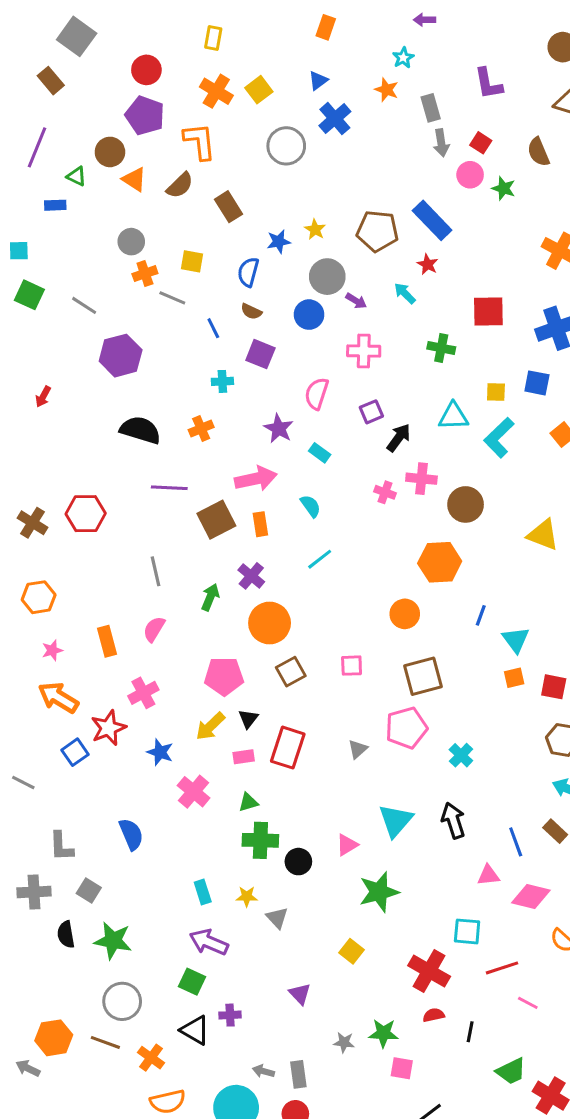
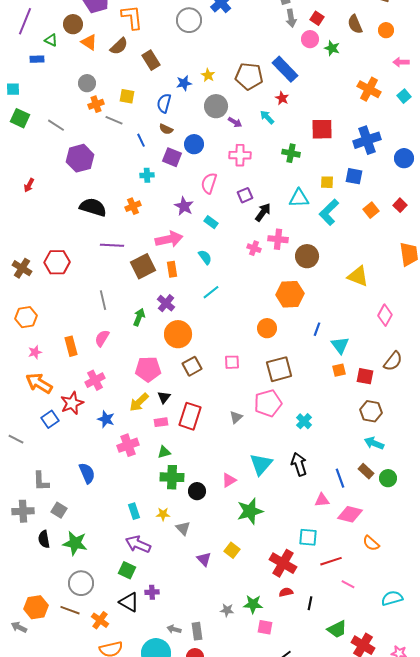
blue circle: (309, 315) -> (194, 144), moved
pink cross: (194, 792) -> (128, 445), turned 30
purple triangle: (300, 994) -> (204, 559), moved

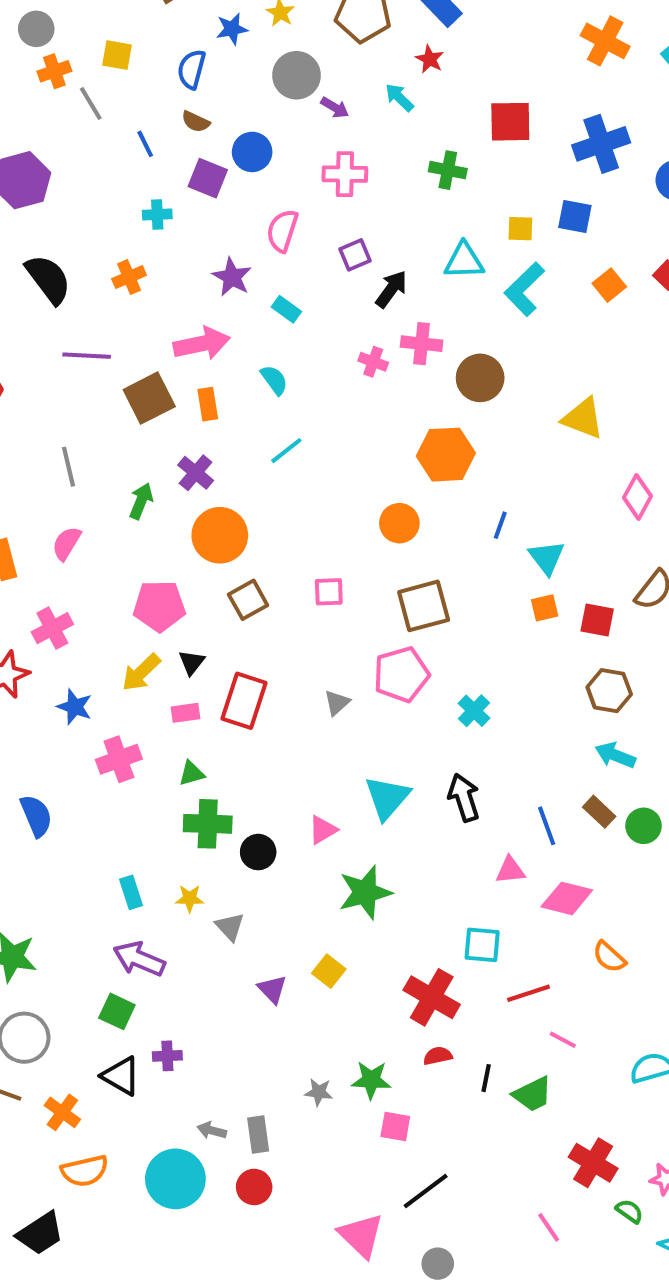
gray line: (114, 120) -> (91, 104), turned 36
black semicircle: (93, 207) -> (48, 279), turned 36
green trapezoid: (337, 629) -> (533, 1094), moved

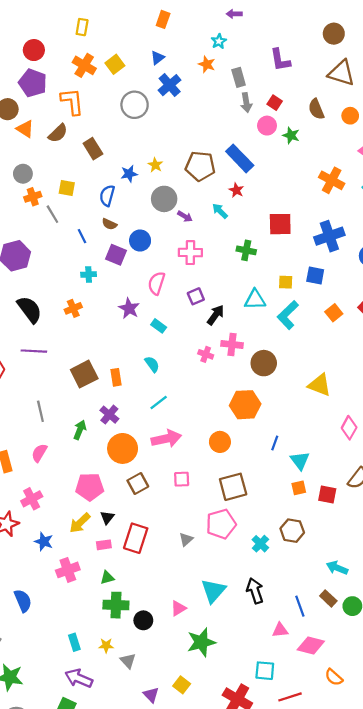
pink arrow: (202, 344) -> (166, 439), moved
purple line: (87, 356) -> (34, 351), moved
brown hexagon: (609, 691) -> (292, 531), moved

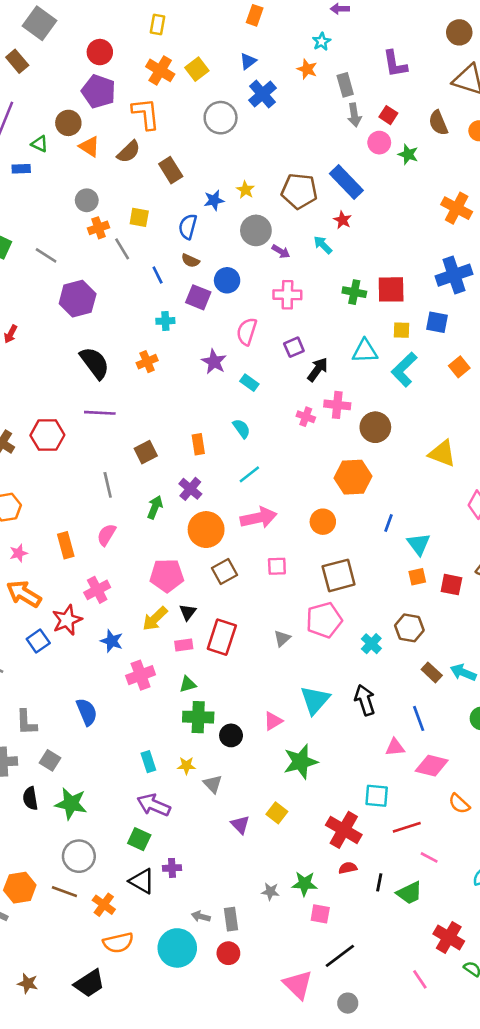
red square: (280, 224) -> (391, 289), moved
brown square: (84, 374) -> (146, 452), moved, size x0.7
brown rectangle: (328, 598) -> (432, 672), moved

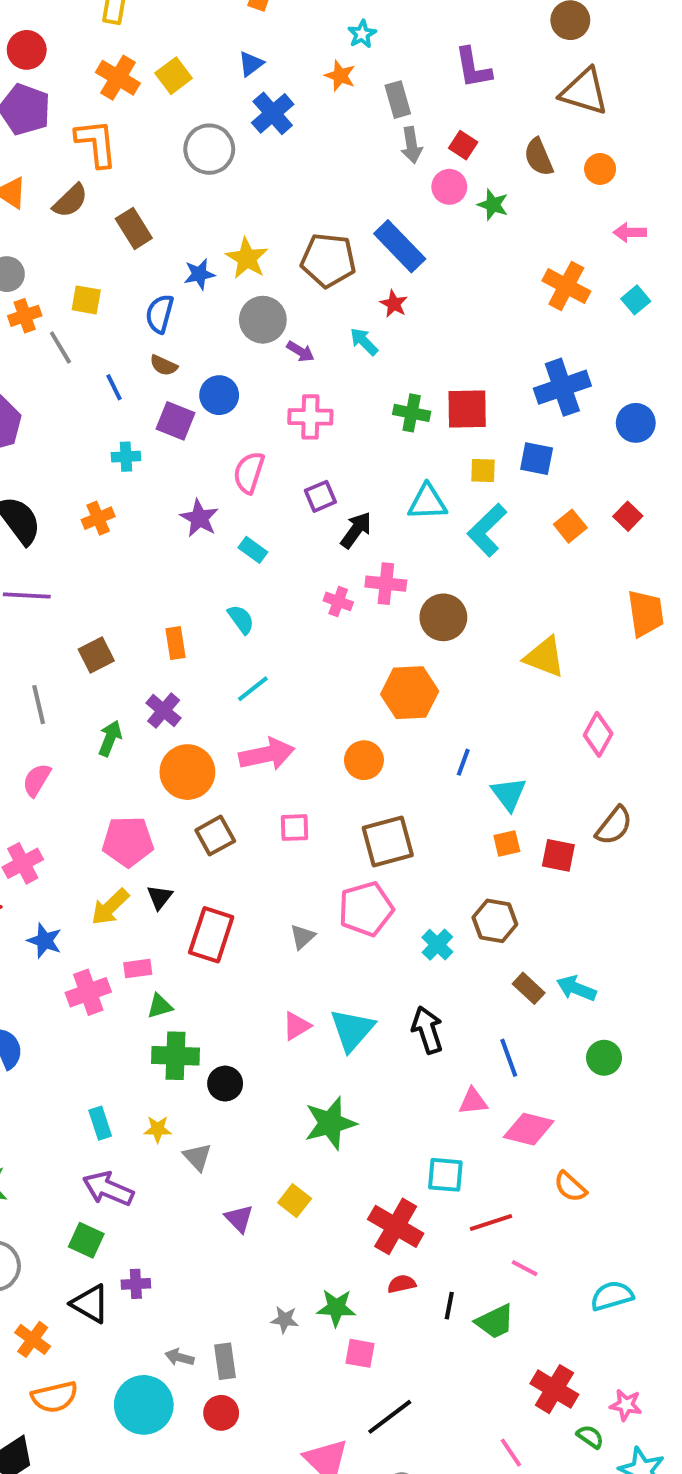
yellow star: (245, 190) -> (247, 258), size x1.5
pink rectangle: (184, 645) -> (138, 968), moved
pink triangle: (273, 721) -> (297, 1026), moved

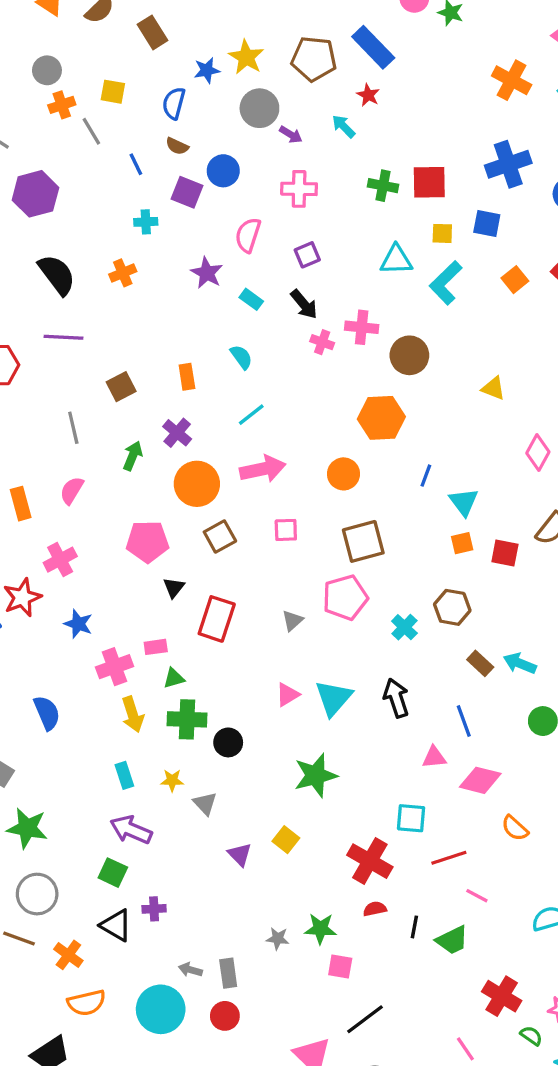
black arrow: (356, 530) -> (304, 304), moved, turned 104
yellow triangle: (545, 657) -> (493, 388), size x0.7
yellow arrow: (110, 907) -> (133, 714), moved, turned -64

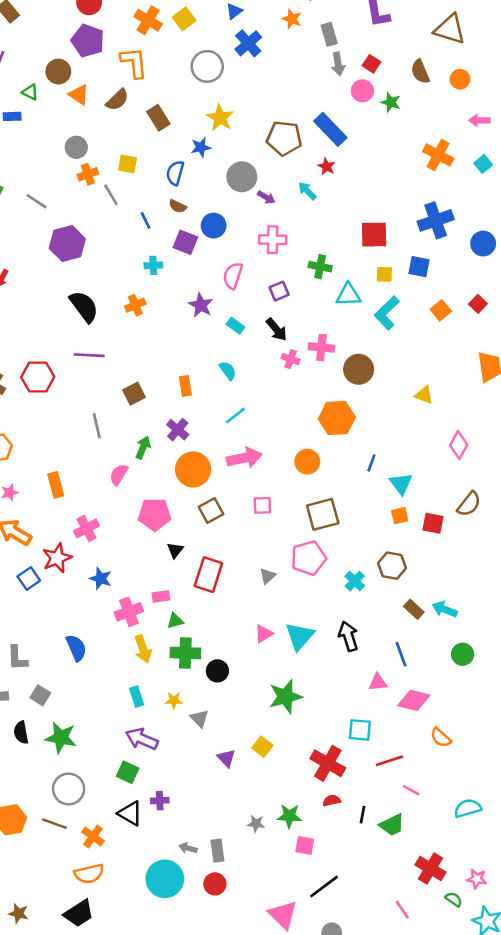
yellow star: (246, 57) -> (220, 118), moved
green cross: (383, 186) -> (320, 267), moved
pink semicircle: (72, 490) -> (119, 475), moved
orange semicircle: (87, 1003) -> (89, 874), moved

